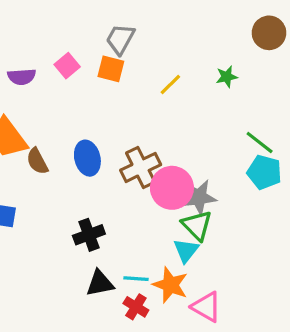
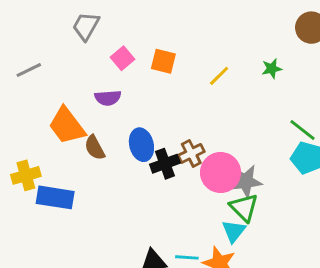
gray trapezoid: (120, 39) -> (86, 26), moved
purple semicircle: (22, 77) -> (108, 98), moved
brown cross: (141, 167) -> (191, 153), size x0.7
black cross: (89, 235) -> (165, 164), moved

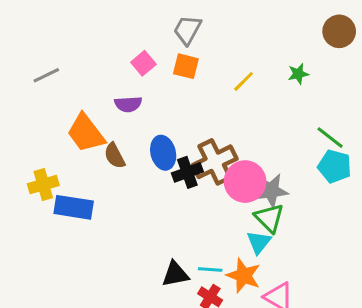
gray trapezoid: (86, 26) -> (187, 30), moved
brown cross: (191, 153) -> (215, 162), size x1.6

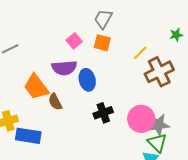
green star: (298, 74) -> (176, 35), moved
purple semicircle: (128, 104) -> (64, 68), size x1.4
blue ellipse: (163, 153) -> (87, 80), moved
brown cross: (215, 162) -> (159, 72), moved

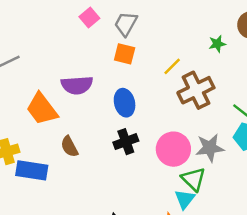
pink square: (74, 41) -> (89, 17), moved
blue ellipse: (87, 80) -> (125, 103), moved
brown semicircle: (55, 102) -> (69, 147), moved
gray star: (158, 125) -> (210, 148), moved

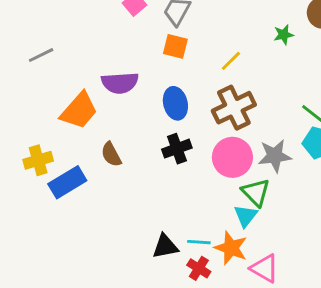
brown cross: (196, 90) -> (234, 108), moved
orange trapezoid: (42, 109) -> (79, 111), turned -102
blue rectangle: (32, 170) -> (67, 182), turned -40

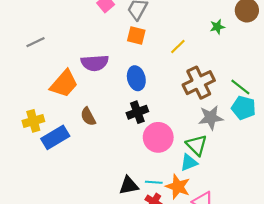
brown cross: (234, 108) -> (199, 83), moved
pink circle: (232, 157) -> (158, 137), moved
cyan triangle: (246, 216) -> (189, 163), turned 30

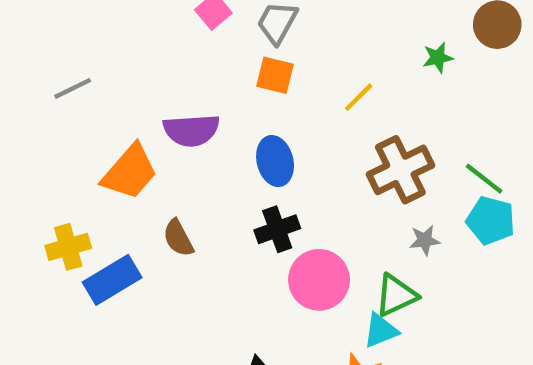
gray star: (211, 118) -> (425, 240), size x0.6
green triangle: (197, 145) -> (396, 295), turned 50

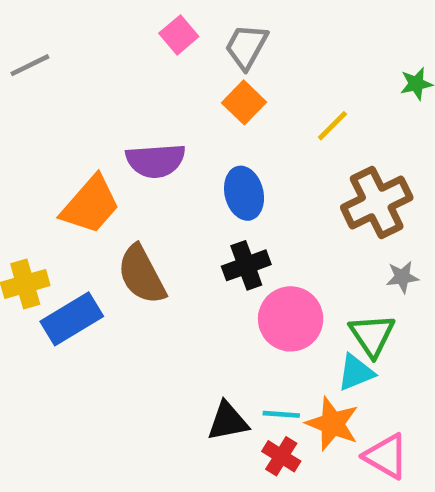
orange square: (275, 75) -> (244, 102), turned 30
gray line: (73, 88) -> (30, 65), moved
brown semicircle: (178, 238) -> (142, 275), size x1.5
green triangle: (396, 295) -> (372, 335), turned -39

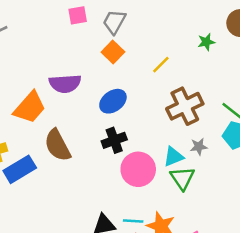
pink square: (179, 35) -> (78, 15), turned 30
blue ellipse: (244, 193) -> (113, 101), turned 68
cyan triangle: (356, 372) -> (173, 157), moved

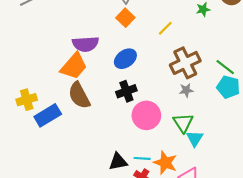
orange trapezoid: (30, 107) -> (74, 66), moved
gray star: (199, 147) -> (186, 90), moved
cyan triangle: (173, 157) -> (195, 139), moved, turned -36

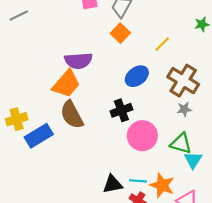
blue ellipse: (125, 59) -> (137, 76), moved
brown cross: (185, 63) -> (183, 81), turned -32
green triangle: (183, 123) -> (181, 143), turned -40

